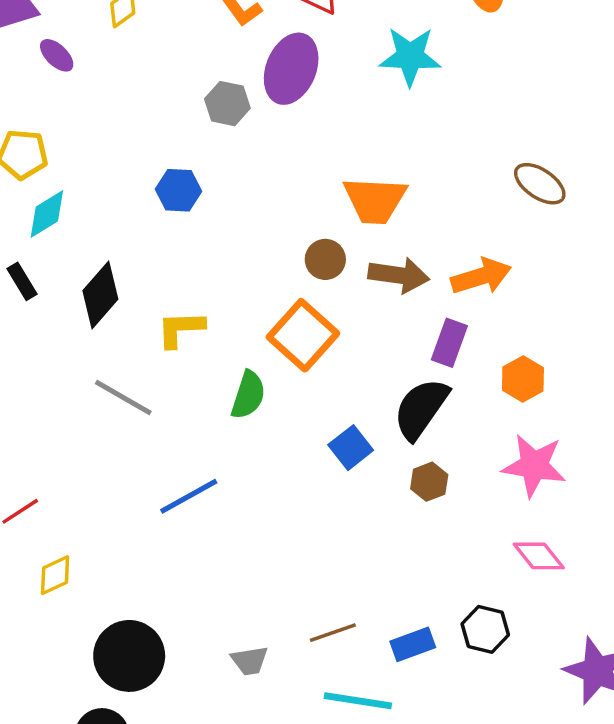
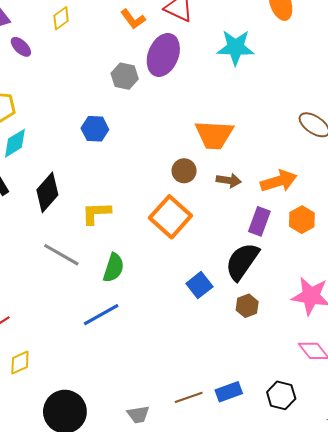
brown arrow: (399, 275) -> (229, 180), size x0.7
orange hexagon: (523, 379) -> (302, 220), moved
green semicircle: (248, 395) -> (114, 268), moved
blue rectangle: (413, 644) -> (229, 392), moved

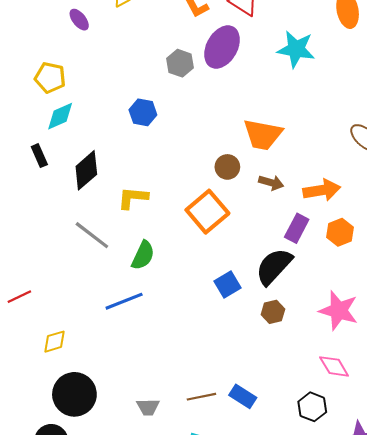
yellow diamond: (20, 363) -> (55, 342), moved
blue rectangle: (229, 392) -> (243, 396), turned 45
black hexagon: (281, 395) -> (312, 407), moved

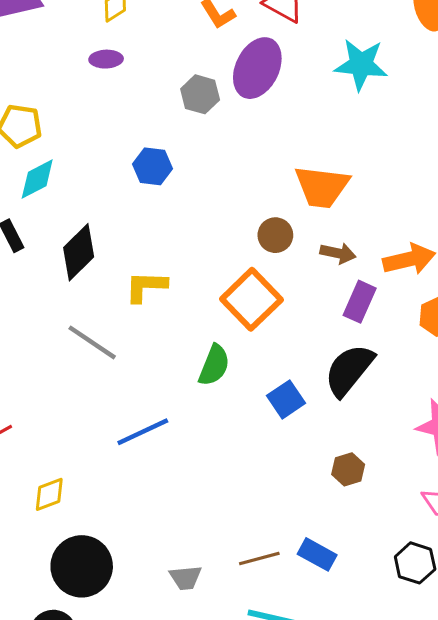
purple ellipse: (79, 20) -> (106, 59), moved, turned -50
purple rectangle: (297, 228) -> (360, 302), moved
green semicircle: (143, 255) -> (214, 365), moved
brown hexagon: (273, 312) -> (348, 469), moved

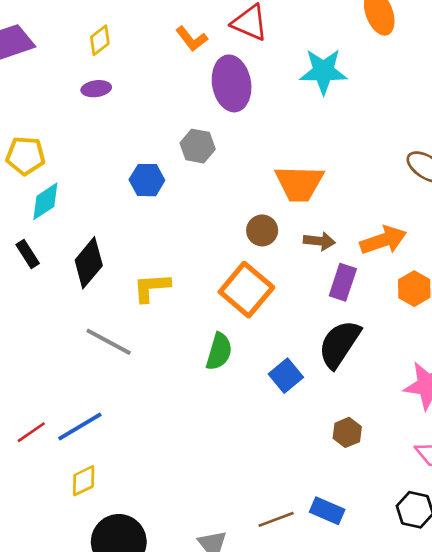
purple ellipse: (257, 68) -> (232, 83), turned -30
gray hexagon: (200, 94) -> (198, 146), moved
blue line: (143, 432) -> (80, 426), moved

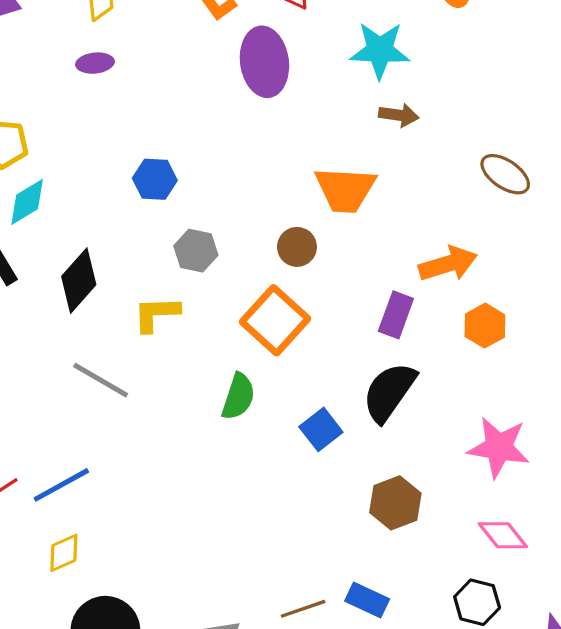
gray hexagon: (198, 146) -> (196, 251), moved
brown arrow: (319, 241) -> (399, 115), moved
brown hexagon: (347, 432) -> (395, 503), size x1.4

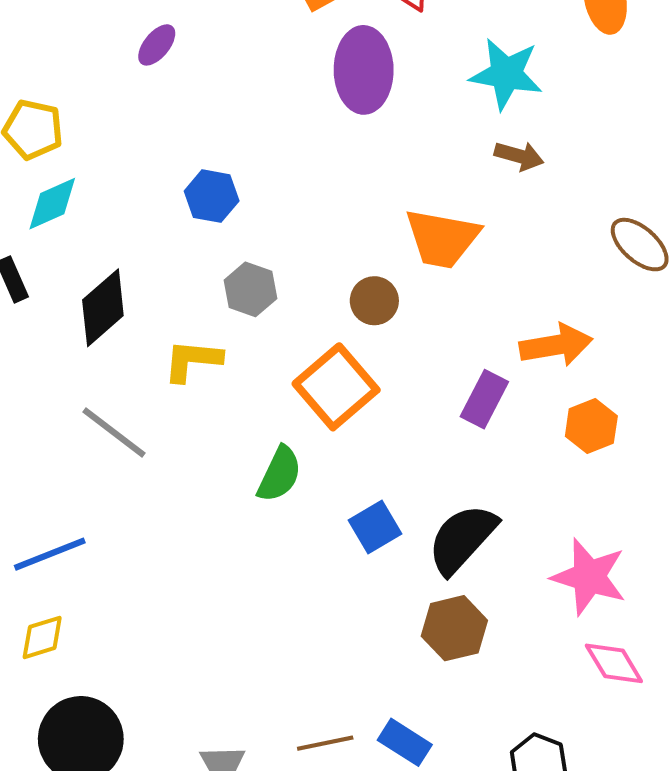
purple ellipse: (95, 63) -> (157, 45), turned -52
black semicircle: (389, 392) -> (462, 539), moved
pink diamond: (503, 535) -> (614, 663), moved

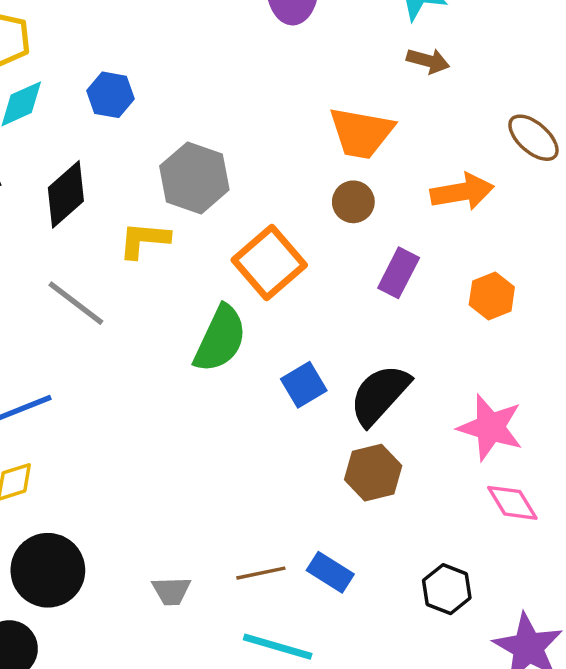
blue hexagon: (212, 196) -> (111, 95), moved
gray hexagon: (250, 289) -> (194, 178), size x1.5
brown circle: (374, 301) -> (353, 202), moved
orange arrow: (556, 345) -> (462, 192), moved
green semicircle: (279, 474) -> (220, 339), size x1.4

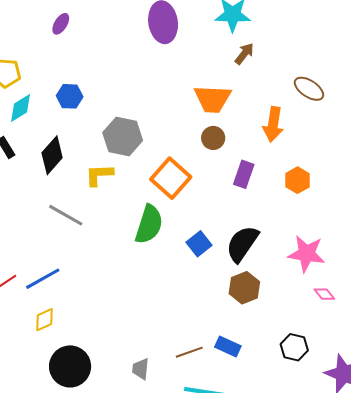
brown arrow: (428, 61) -> (244, 54), turned -60
orange arrow: (462, 192) -> (273, 124), turned 116
pink diamond: (512, 503) -> (324, 294), size x0.7
gray trapezoid: (171, 591) -> (141, 369), turned 105

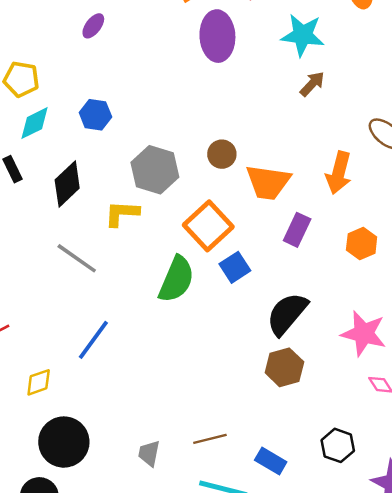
orange trapezoid: (212, 99) -> (268, 182), moved
brown circle: (213, 138) -> (222, 154), moved
blue square: (199, 244) -> (235, 267), moved
blue line: (43, 279) -> (93, 340), moved, turned -30
blue rectangle: (228, 347) -> (271, 461), moved

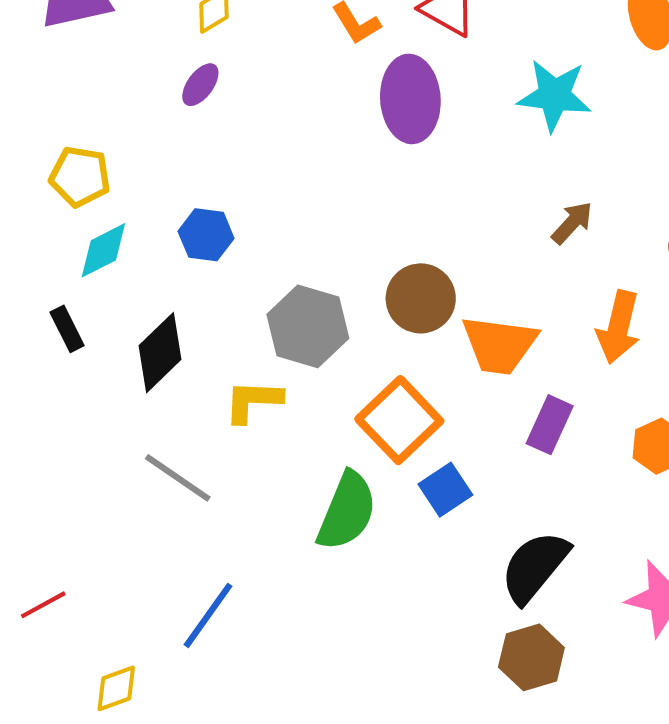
brown arrow: (312, 84) -> (572, 223), moved
brown circle: (222, 154) -> (421, 298), size x1.4

